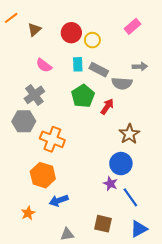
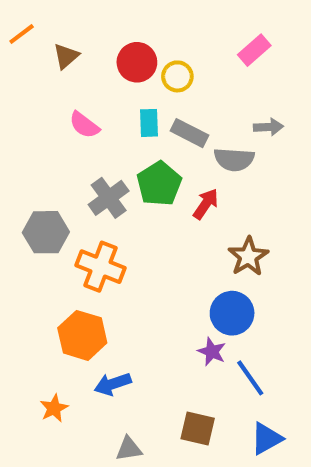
gray cross: (34, 95) -> (109, 198), moved

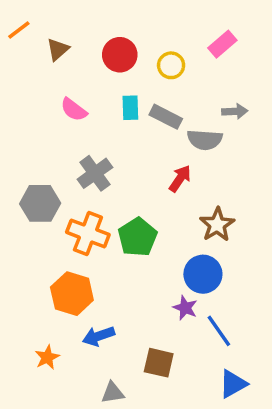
yellow circle: (177, 76) -> (171, 65), moved
green pentagon: (159, 184) -> (137, 237), moved
brown square: (198, 429) -> (159, 363), moved

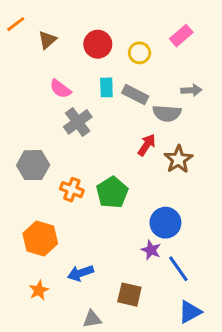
gray cross: (95, 173) -> (78, 122), moved
brown star: (217, 225) -> (178, 159), moved
orange cross: (88, 233) -> (72, 190), size x0.7
orange hexagon: (72, 294) -> (40, 238), moved

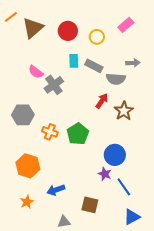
brown triangle: (47, 40) -> (33, 28), size x1.6
pink semicircle: (60, 89) -> (36, 72), moved

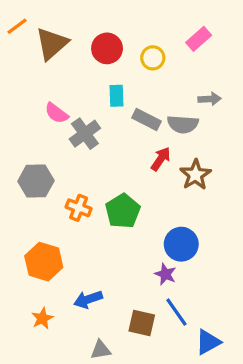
gray rectangle: (94, 66) -> (146, 119), moved
blue line: (124, 187) -> (176, 312), moved

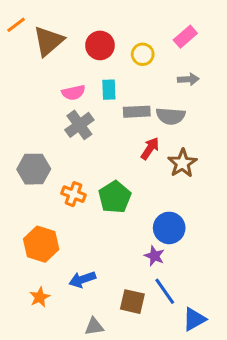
gray arrow: (210, 99) -> (188, 79), moved
pink semicircle: (56, 113) -> (73, 93), moved, turned -50
gray rectangle: (146, 119) -> (137, 112), turned -30

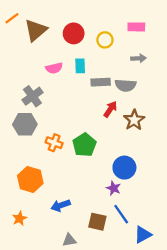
pink rectangle: (185, 37) -> (136, 27), turned 42
gray cross: (79, 125) -> (32, 96), moved
orange star: (40, 297) -> (19, 218), moved

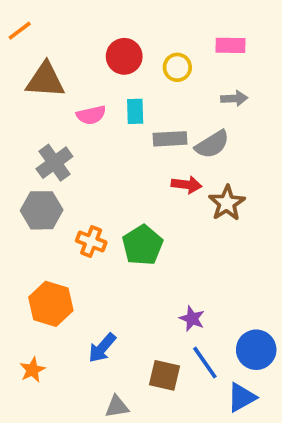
brown triangle: (36, 30) -> (45, 80), moved, turned 45
gray semicircle: (125, 85) -> (212, 144), turned -36
red arrow: (110, 109) -> (187, 185), turned 63
blue circle: (124, 168) -> (256, 350), moved
blue arrow: (61, 205) -> (102, 348), turned -30

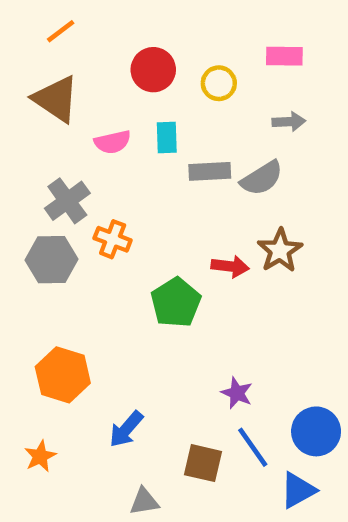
orange line: (20, 31) -> (61, 31), moved
brown triangle: (45, 80) -> (56, 99), turned 30
red arrow: (187, 185) -> (230, 266), moved
orange cross: (91, 242) -> (113, 239), moved

